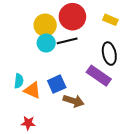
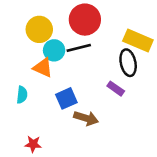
yellow rectangle: (110, 20) -> (138, 40), moved, size x1.6
yellow circle: (45, 25) -> (39, 29), moved
purple rectangle: (99, 76) -> (116, 89), size x0.6
orange triangle: (32, 90) -> (43, 68), moved

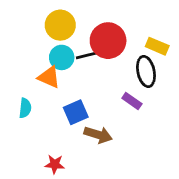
red circle: (85, 20) -> (108, 41), moved
yellow circle: (39, 29) -> (60, 25), moved
yellow rectangle: (138, 40) -> (157, 46), size x0.7
red star: (33, 144) -> (55, 164), moved

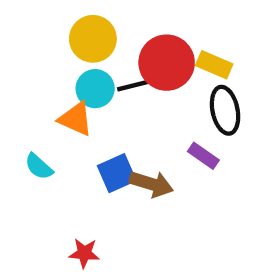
yellow rectangle: (157, 46) -> (214, 65), moved
cyan semicircle: (25, 108) -> (39, 167), turned 126
brown arrow: (98, 135) -> (151, 184), moved

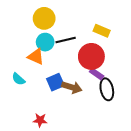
red circle: (167, 63) -> (91, 56), moved
black ellipse: (225, 110) -> (107, 89), moved

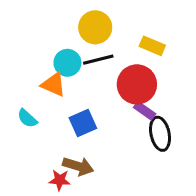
yellow circle: (44, 18) -> (95, 27), moved
brown arrow: (72, 87) -> (78, 166), moved

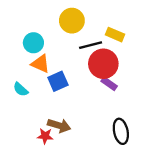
black line: (98, 60) -> (91, 45), moved
cyan circle: (67, 63) -> (33, 43), moved
blue square: (83, 123) -> (58, 81), moved
black ellipse: (160, 134) -> (121, 131), moved

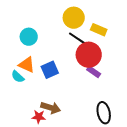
yellow circle: (72, 21) -> (74, 18), moved
black line: (91, 45) -> (78, 39), turned 48
orange triangle: (40, 64) -> (27, 65), moved

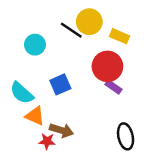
black line: (78, 39) -> (71, 30), moved
orange triangle: (27, 65) -> (35, 116), moved
cyan semicircle: (18, 77) -> (22, 93), size x1.5

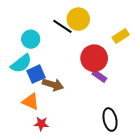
yellow rectangle: (119, 36) -> (121, 36), moved, turned -56
blue square: (60, 84) -> (36, 74), moved
cyan semicircle: (22, 93) -> (21, 63), moved, turned -80
brown arrow: (62, 130) -> (53, 85), moved

